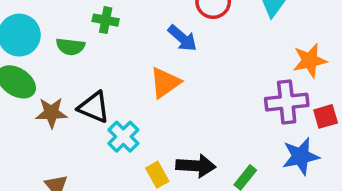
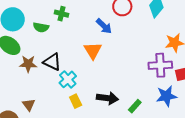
orange triangle: (165, 83) -> (93, 51), turned -30
yellow rectangle: (157, 175) -> (76, 101), moved

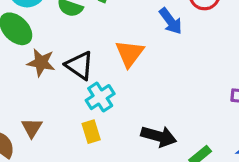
orange triangle: (93, 51) -> (130, 53), moved
yellow rectangle: (76, 101) -> (91, 132), moved

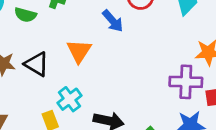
cyan cross: (100, 97) -> (70, 99), moved

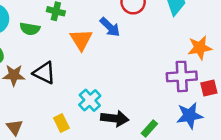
orange triangle: (79, 51) -> (81, 40), moved
cyan cross: (70, 99) -> (90, 100), moved

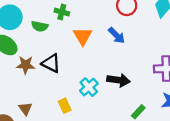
blue arrow: (110, 27) -> (117, 35), moved
black arrow: (115, 118) -> (119, 80), moved

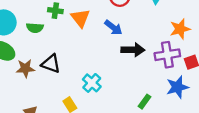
orange triangle: (83, 36) -> (80, 18), moved
black arrow: (119, 80) -> (133, 50), moved

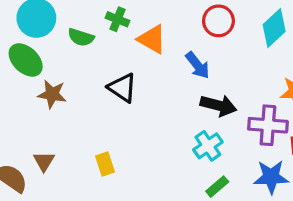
orange triangle: (80, 18) -> (152, 39), turned -36
black triangle: (51, 64) -> (122, 88), moved
cyan cross: (92, 83) -> (208, 146), moved

